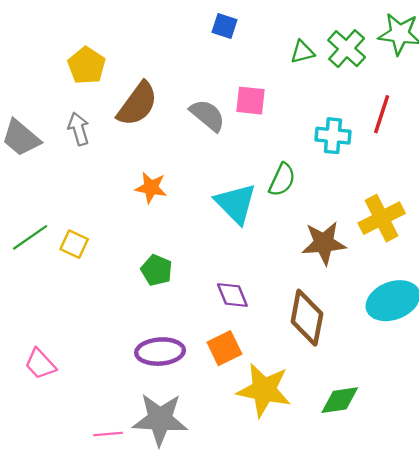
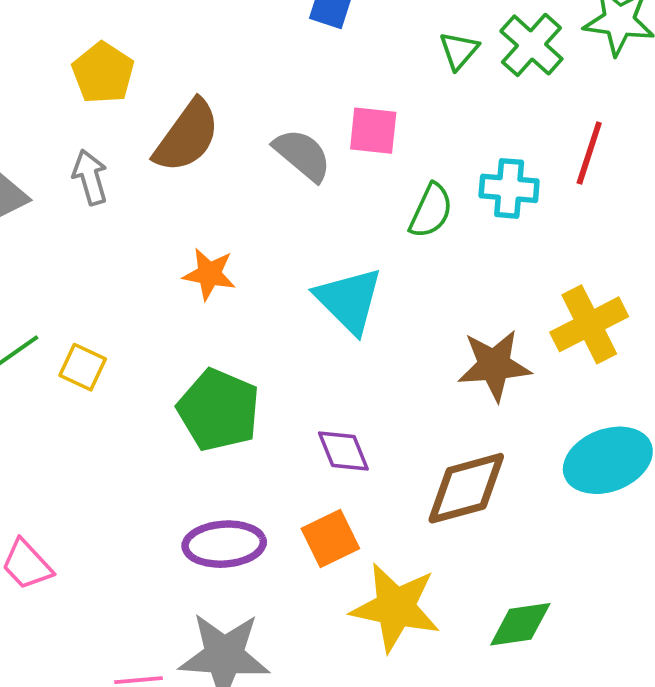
green triangle: (302, 52) -> (459, 51), turned -35
green semicircle: (282, 180) -> (431, 211), moved
green pentagon: (157, 270) -> (219, 410), size x1.6
brown diamond: (307, 318) -> (466, 488), turned 64

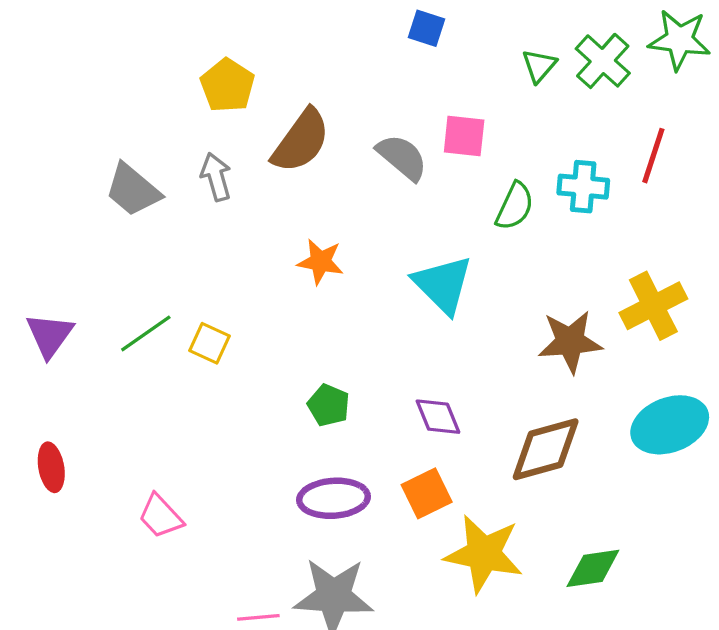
green pentagon: (219, 410) -> (329, 405), moved, size x0.6

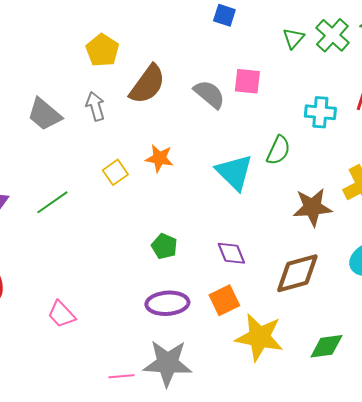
green semicircle: (515, 206) -> (278, 150), moved
yellow square: (210, 343) -> (115, 172), moved, turned 30

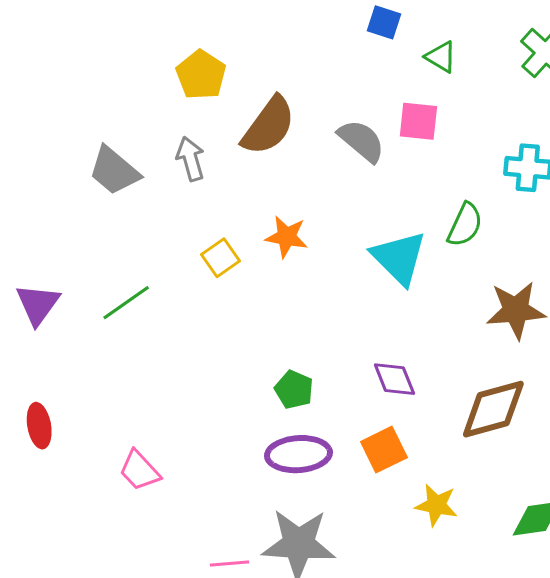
green triangle: (293, 38) -> (441, 57), moved, turned -40
green pentagon: (164, 246) -> (294, 390), moved
yellow star: (259, 337) -> (436, 505), size x0.6

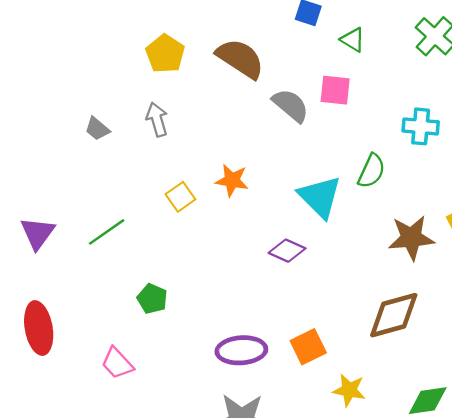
brown semicircle: (268, 126) -> (240, 58), moved, turned -93
gray trapezoid: (114, 171) -> (97, 129), size x0.6
purple diamond: (394, 379) -> (287, 251), moved, turned -44
green pentagon: (294, 390) -> (152, 299), moved
red ellipse: (39, 426) -> (39, 328), size x1.5

